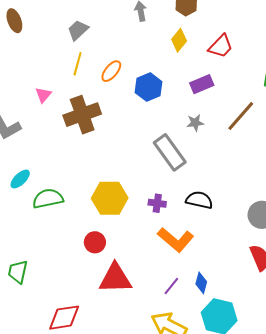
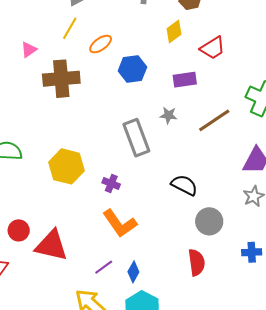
black semicircle: (199, 200) -> (184, 185), moved
red circle: (95, 242) -> (19, 230), moved

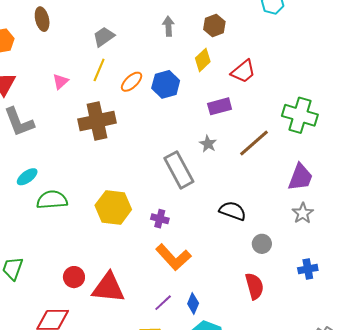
pink triangle: (29, 50) -> (60, 81), moved
blue hexagon: (132, 69) -> (166, 84), moved
gray star: (168, 115) -> (208, 144), turned 30
gray circle: (209, 221) -> (262, 244), size x0.7

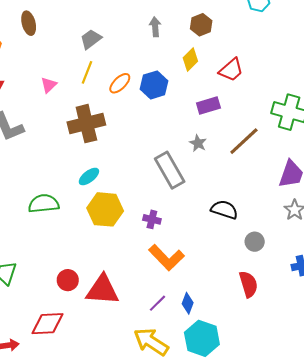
cyan ellipse: (27, 177) -> (89, 176), moved

